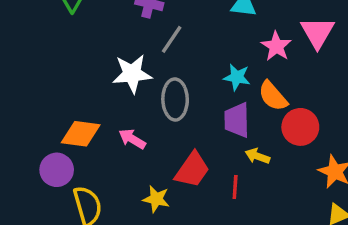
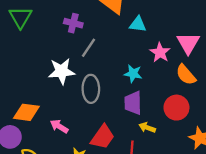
orange semicircle: (273, 96) -> (186, 75), moved
pink arrow: (132, 139) -> (59, 126), moved

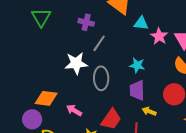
pink star: (160, 52) -> (159, 36), moved

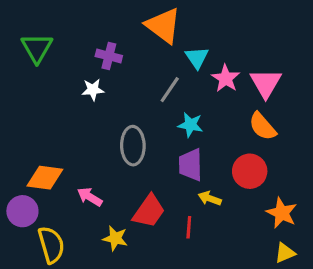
cyan triangle: (141, 23) -> (197, 58), turned 49
gray line: (99, 43) -> (170, 90), moved
white star: (76, 63) -> (93, 90), moved, size x0.6

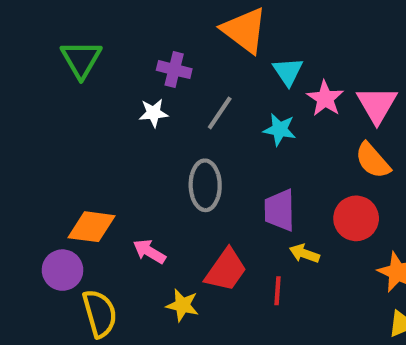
gray line: (170, 90) -> (220, 113), moved
cyan star: (190, 125) -> (280, 129), moved

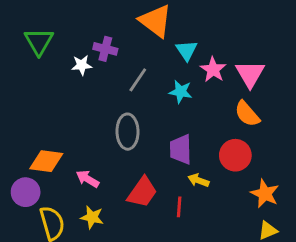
white star: (153, 113) -> (82, 65), moved
yellow star: (182, 305) -> (92, 217), moved

